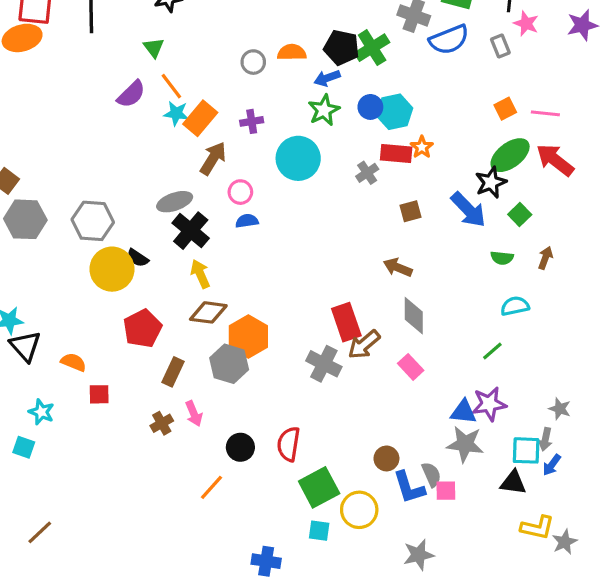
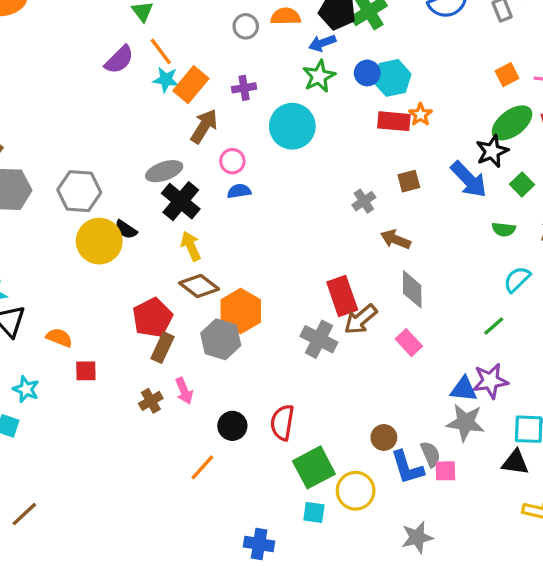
gray cross: (367, 173) -> (364, 201), moved
cyan semicircle: (515, 306) -> (517, 279), turned -32
brown diamond: (208, 312) -> (199, 286), turned 30
red pentagon: (142, 328) -> (152, 318), moved

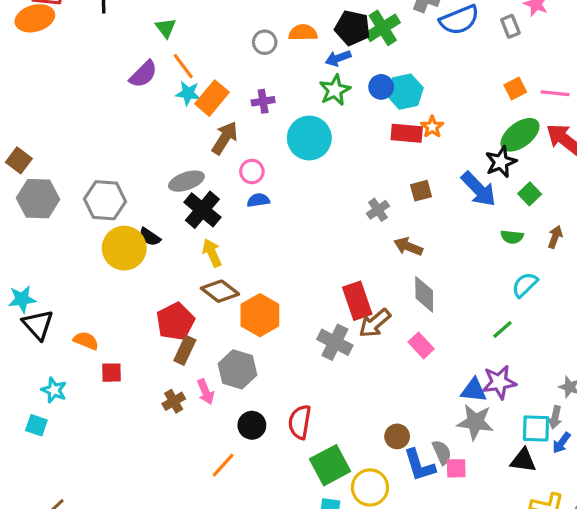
gray hexagon: (221, 339) -> (238, 369), moved

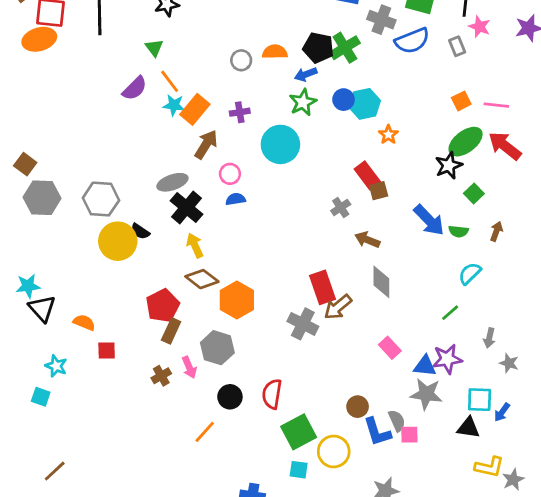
red rectangle: (407, 133) -> (367, 175), moved, turned 48
blue arrow: (478, 189) -> (429, 220), moved
pink rectangle: (421, 345) -> (390, 348), moved
gray arrow: (555, 417) -> (489, 338), moved

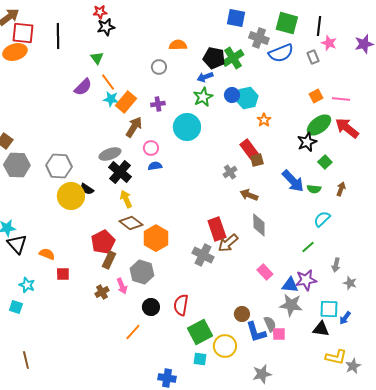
orange semicircle: (275, 52) -> (178, 45), moved
brown line: (55, 471) -> (26, 360), turned -60

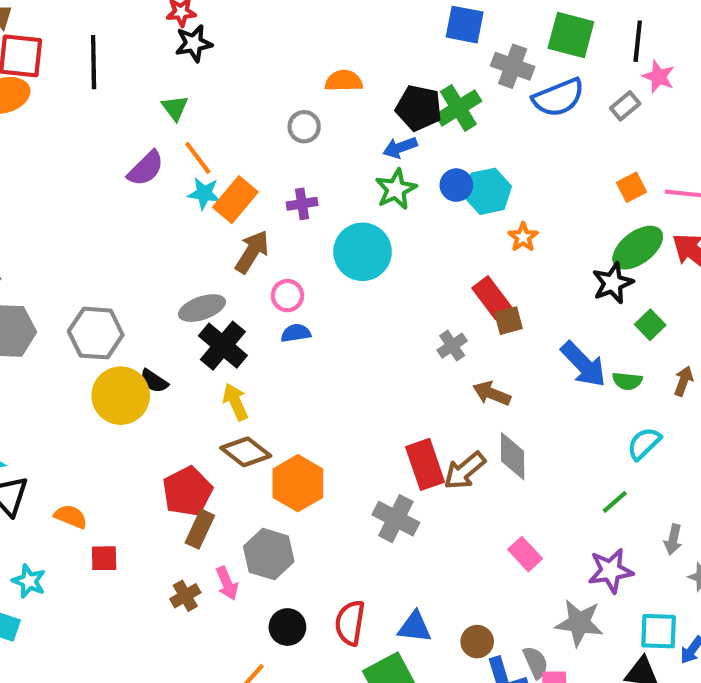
gray rectangle: (313, 57) -> (625, 106), turned 72
brown arrow: (228, 243) -> (465, 471), moved
blue triangle: (290, 285) -> (415, 627), moved

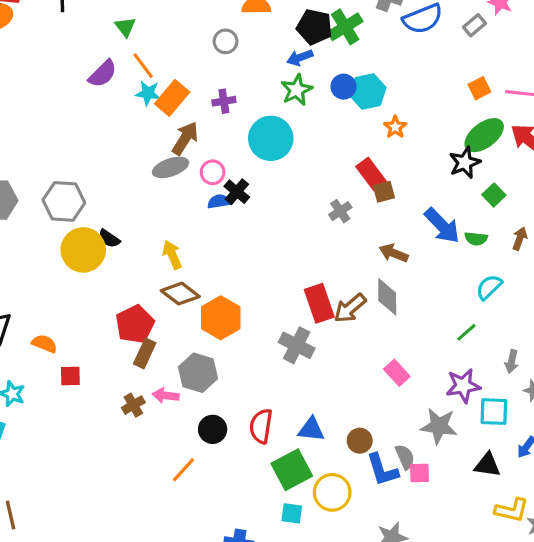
gray ellipse: (202, 308) -> (171, 167), moved
black cross: (223, 346) -> (237, 192), moved, size x0.7
brown arrow: (492, 394) -> (394, 253), moved
pink arrow: (227, 583) -> (166, 395), turned 120
cyan square: (659, 631) -> (494, 412), moved

